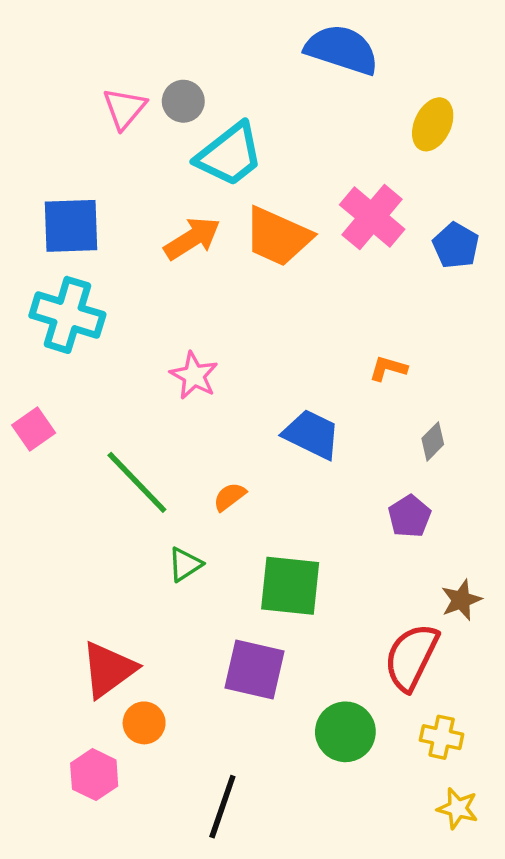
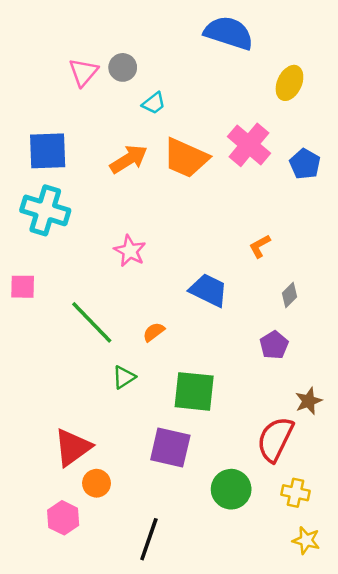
cyan trapezoid: (230, 155) -> (154, 103), size x0.5
orange L-shape: (388, 368) -> (260, 246), turned -45
pink square: (34, 429) -> (23, 287), turned 36

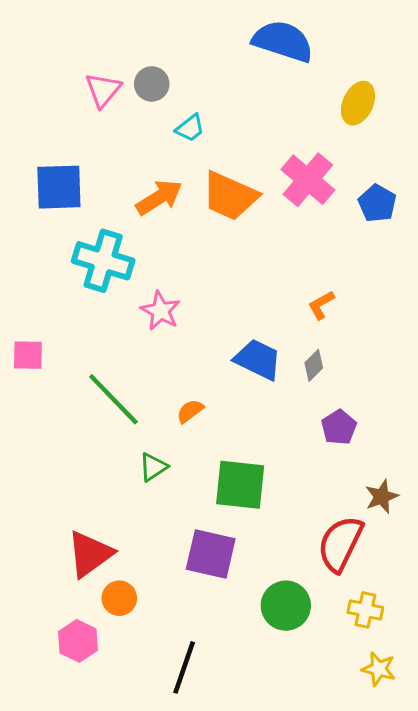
cyan cross: (45, 210) -> (103, 261), moved
gray diamond: (289, 295) -> (314, 365), moved

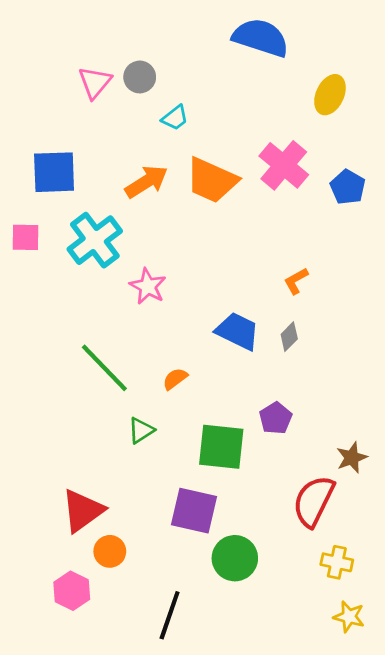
cyan cross: (103, 261) -> (95, 240), turned 36
pink square: (28, 355) -> (25, 237), moved
purple pentagon: (339, 427) -> (276, 418), moved
green circle: (286, 606) -> (235, 558), moved

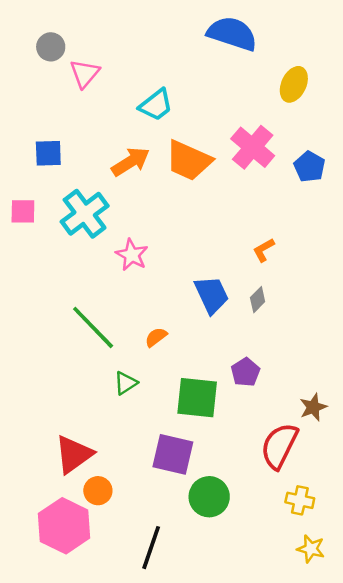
gray circle: (140, 77) -> (51, 47), moved
cyan trapezoid: (175, 118) -> (156, 105), size x1.4
blue square: (54, 172) -> (48, 153), size x0.7
blue trapezoid: (238, 331) -> (212, 295), turned 39
pink hexagon: (72, 591) -> (64, 526), size x1.6

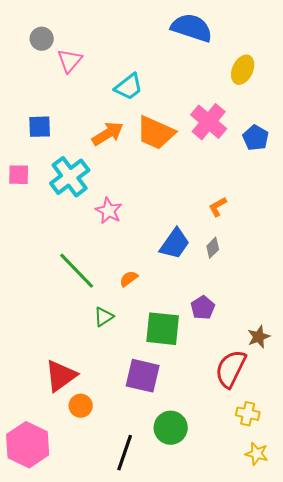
blue trapezoid: (212, 295) -> (175, 244), turned 60
green circle: (209, 497) -> (171, 428), moved
pink hexagon: (64, 526) -> (28, 445), moved

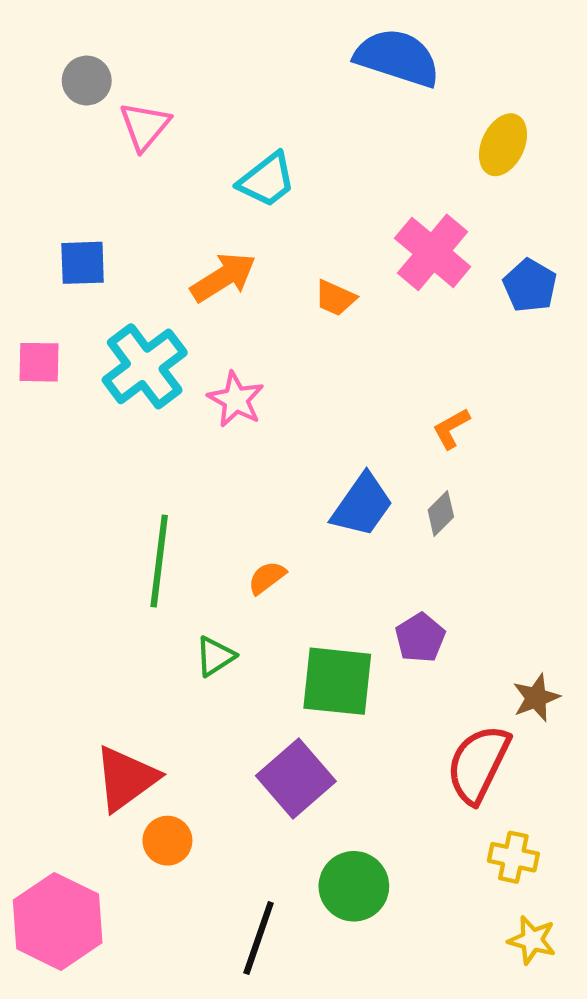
orange trapezoid: (156, 133) -> (335, 298), moved, size x0.5
pink star: (109, 211) -> (236, 399), moved
green line: (77, 271) -> (159, 561), turned 51
purple square: (143, 376) -> (296, 779), turned 36

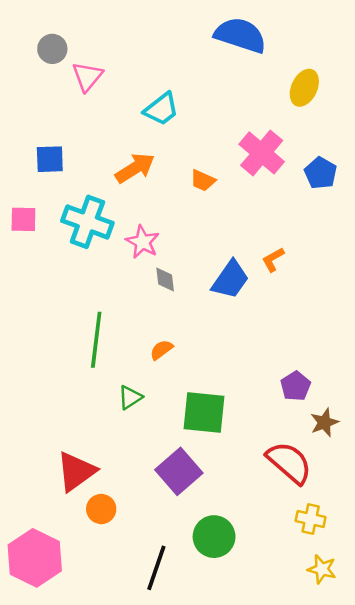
cyan cross: (145, 366) -> (87, 222), turned -33
blue trapezoid: (362, 505) -> (230, 280), moved
gray diamond: (441, 513) -> (165, 280), moved, turned -52
purple pentagon: (420, 638) -> (296, 386), moved
red semicircle: (478, 764) -> (289, 463), turned 105

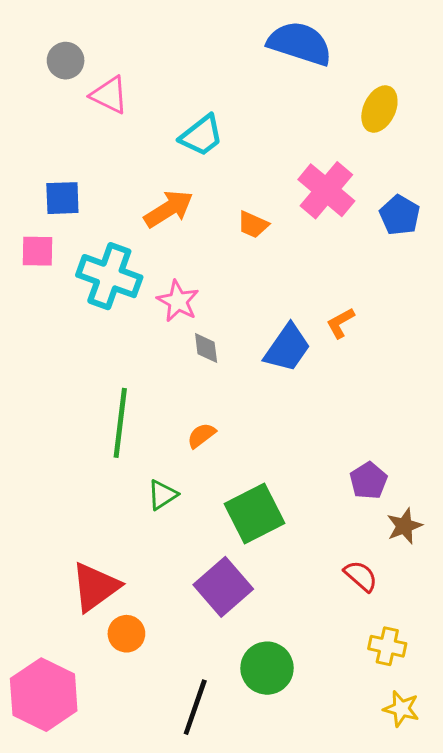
pink triangle: (87, 76) -> (109, 95), turned -44
pink square: (23, 219) -> (37, 251), moved
green square: (204, 412) -> (255, 513), turned -33
red semicircle: (289, 463) -> (361, 576), size x0.6

